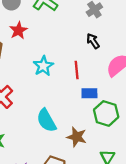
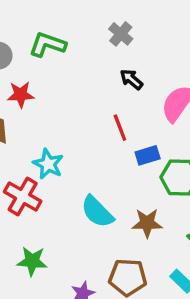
red star: (18, 30) -> (21, 95), turned -30
cyan star: (43, 66) -> (48, 164), moved

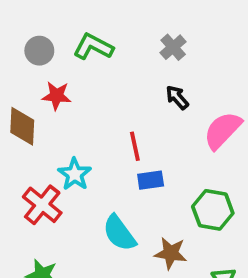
red line: (120, 128) -> (135, 146), moved
blue rectangle: (148, 155) -> (151, 180), moved

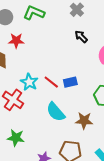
red line: (135, 146) -> (51, 82), moved, turned -35

